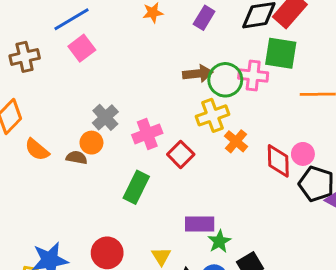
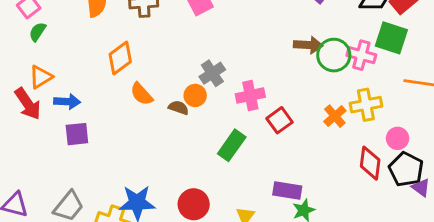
yellow cross: (212, 115) -> (366, 105), moved
red diamond: (278, 161) -> (370, 163), moved

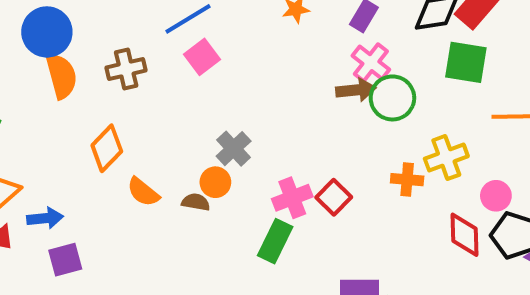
pink cross: (361, 55) -> (371, 63), moved, turned 32
pink cross: (250, 96) -> (292, 198), moved
orange cross: (335, 116) -> (407, 180), turned -35

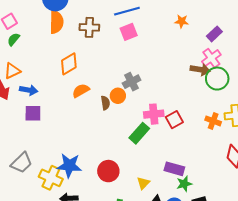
orange semicircle: (143, 192) -> (81, 91), turned 96
brown semicircle: (196, 202) -> (105, 103), turned 56

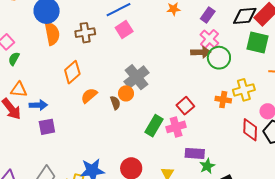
orange triangle: (12, 71) -> (19, 90), turned 42
gray cross: (132, 82) -> (137, 77), size x1.4
pink cross: (154, 114) -> (176, 127), moved

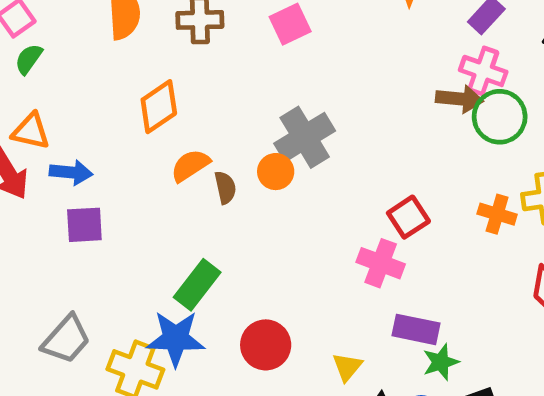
pink cross: (209, 39) -> (483, 71), turned -30
brown semicircle: (115, 103) -> (225, 188), moved
green rectangle: (154, 126) -> (197, 285), moved
pink cross: (176, 127) -> (381, 263), turned 30

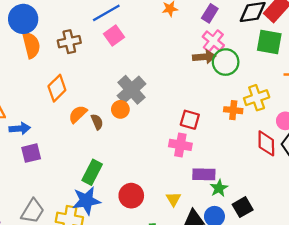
pink cross: (483, 71) -> (213, 41), turned 30
red square: (408, 217) -> (190, 120), turned -30

